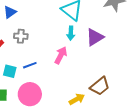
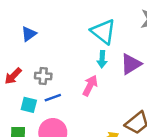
gray cross: (21, 36) -> (43, 76), moved

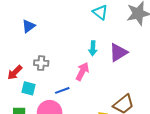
cyan triangle: (103, 32) -> (100, 12), moved, size x0.7
red arrow: (13, 76) -> (15, 73), moved
blue line: (53, 98) -> (62, 90), moved

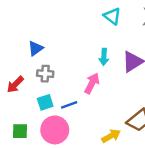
blue triangle: (28, 26) -> (36, 48), moved
cyan square: (28, 88) -> (45, 102), moved, turned -32

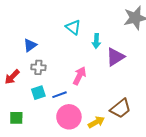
cyan triangle: (112, 16) -> (73, 27), moved
cyan arrow: (104, 57) -> (96, 41), moved
pink circle: (55, 130) -> (69, 117), moved

